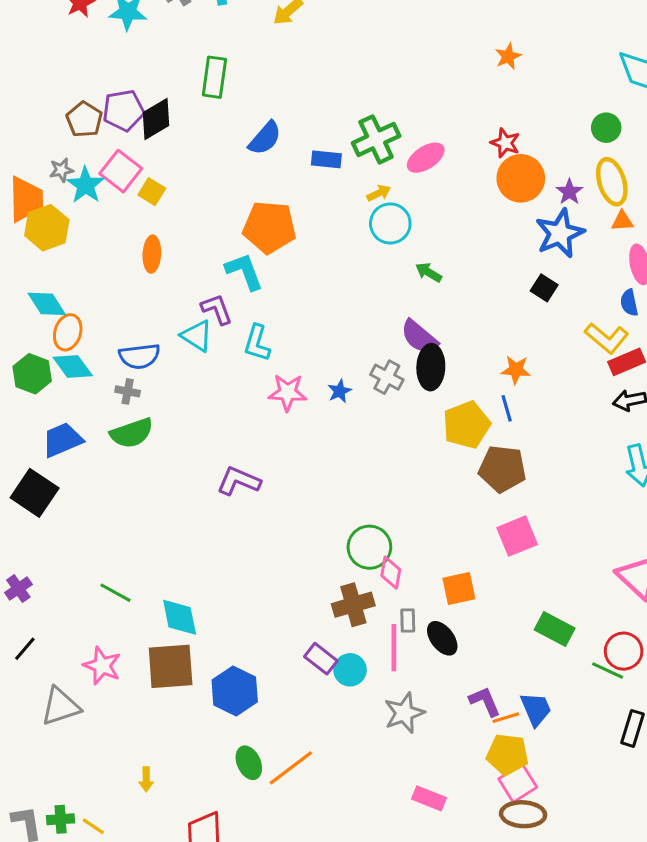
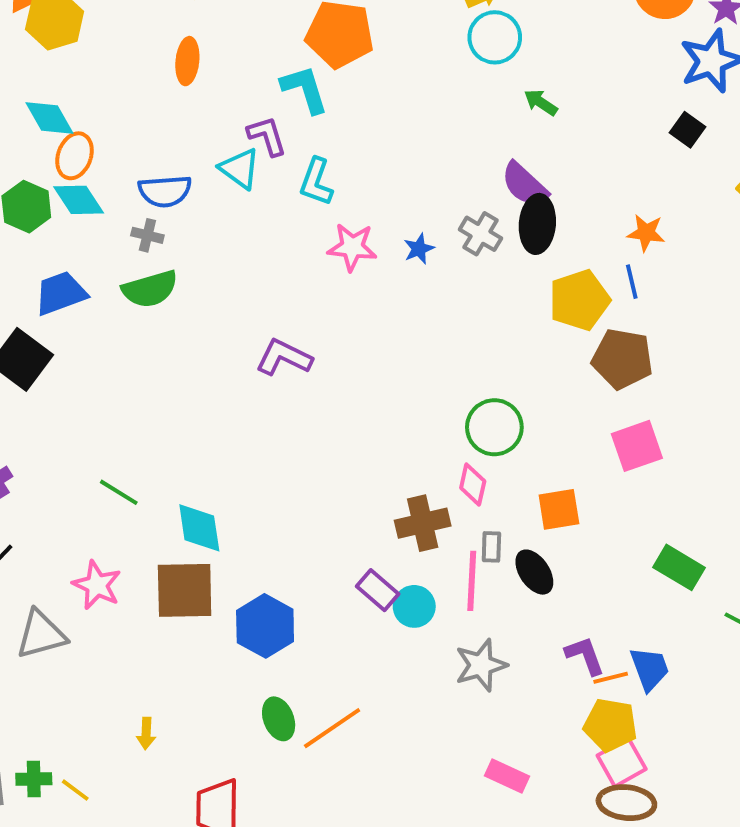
green circle: (369, 547) -> (494, 427), moved

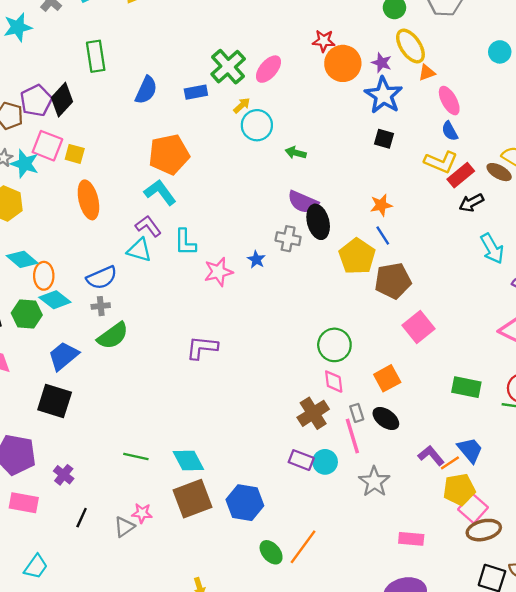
orange ellipse: (187, 61) -> (88, 200), size x1.4
pink star: (97, 585) -> (142, 513), size x0.7
gray triangle: (41, 635) -> (124, 527), moved, size x0.7

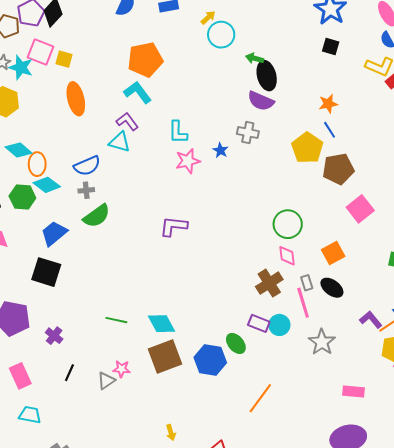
black ellipse: (318, 222) -> (267, 76), moved
cyan L-shape: (185, 242) -> (178, 132), moved
pink rectangle: (24, 503) -> (20, 376), moved, turned 55
green ellipse: (271, 552) -> (236, 343), moved
cyan trapezoid: (36, 567) -> (30, 415), turned -115

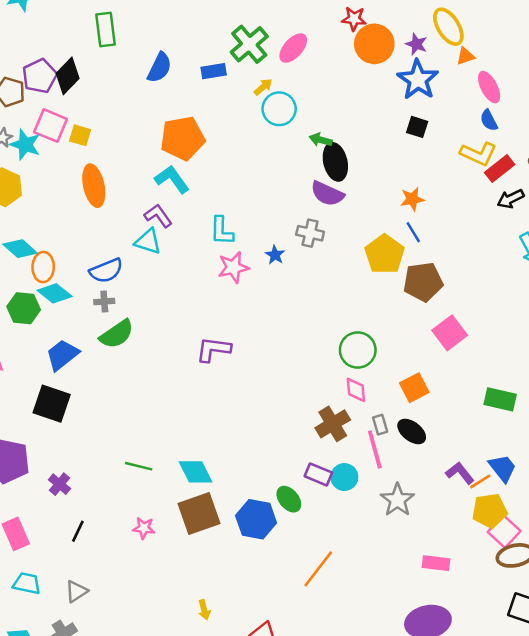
gray triangle: (106, 381) -> (76, 591), moved

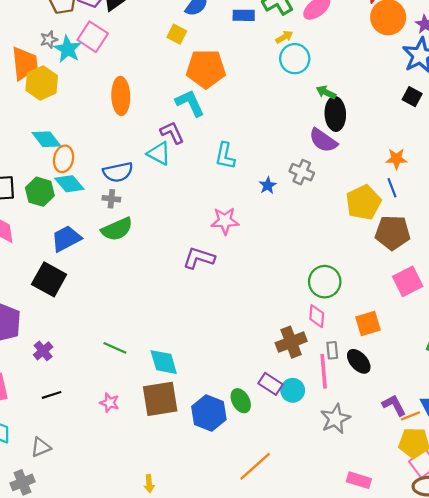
yellow square: (80, 135) -> (177, 34), moved
pink star: (233, 267) -> (225, 221), moved
black line: (78, 531) -> (52, 395), turned 36

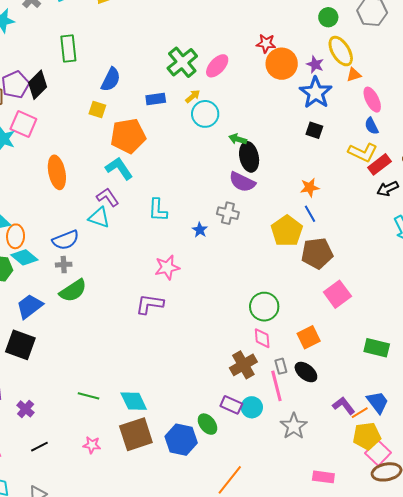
blue rectangle: (244, 15) -> (156, 99), moved

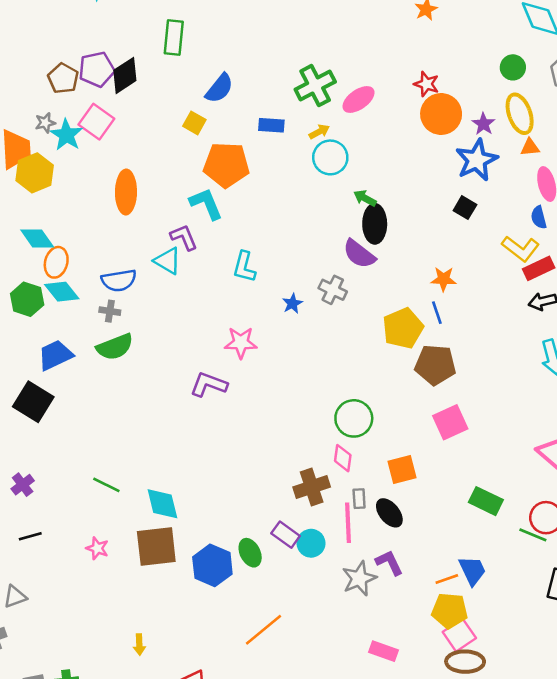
purple L-shape: (344, 406) -> (389, 563), moved

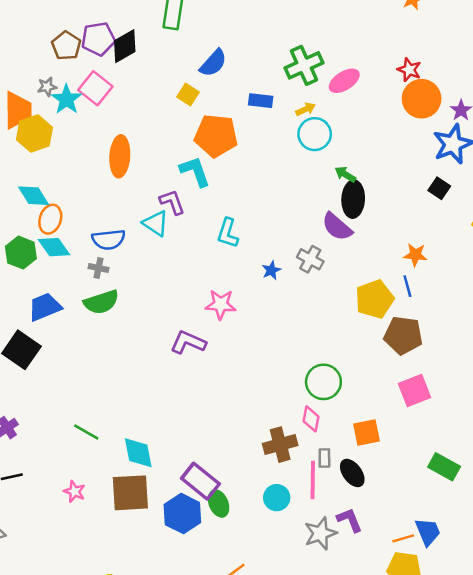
purple rectangle: (286, 535) -> (200, 481), moved, size x1.4

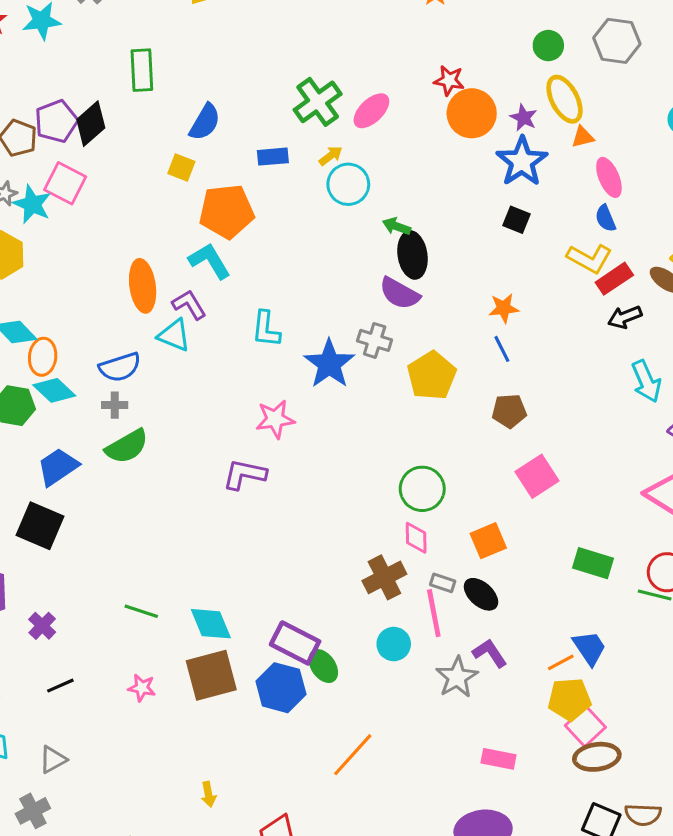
orange ellipse: (120, 156) -> (143, 286), moved
blue star: (271, 270) -> (329, 364), size x2.0
yellow pentagon: (375, 299) -> (432, 376), moved
brown pentagon: (403, 335) -> (509, 411), size x0.7
gray rectangle: (324, 458) -> (443, 583), turned -60

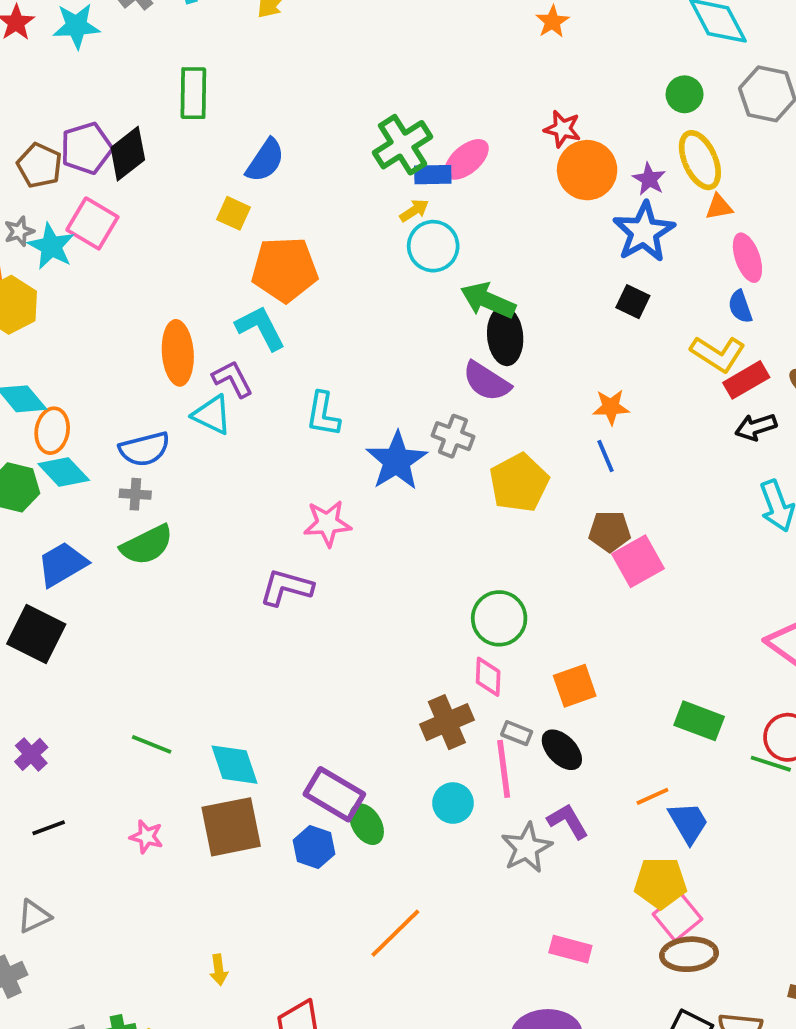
blue rectangle: (273, 157) -> (433, 175), moved
green arrow: (396, 226) -> (488, 300), size x1.6
pink square: (537, 476) -> (638, 561), moved
orange line: (561, 662) -> (652, 796), moved
blue hexagon: (281, 688) -> (314, 847), size x0.7

